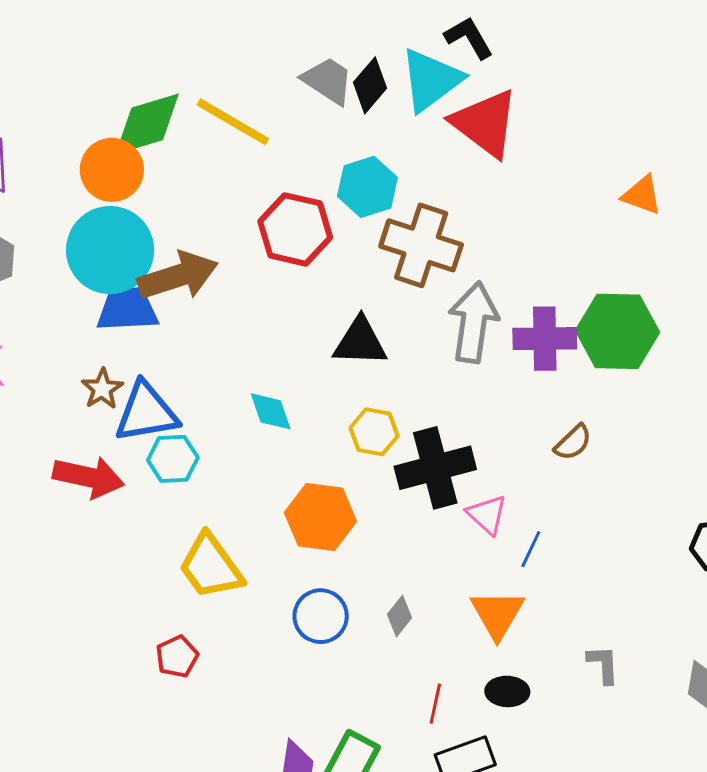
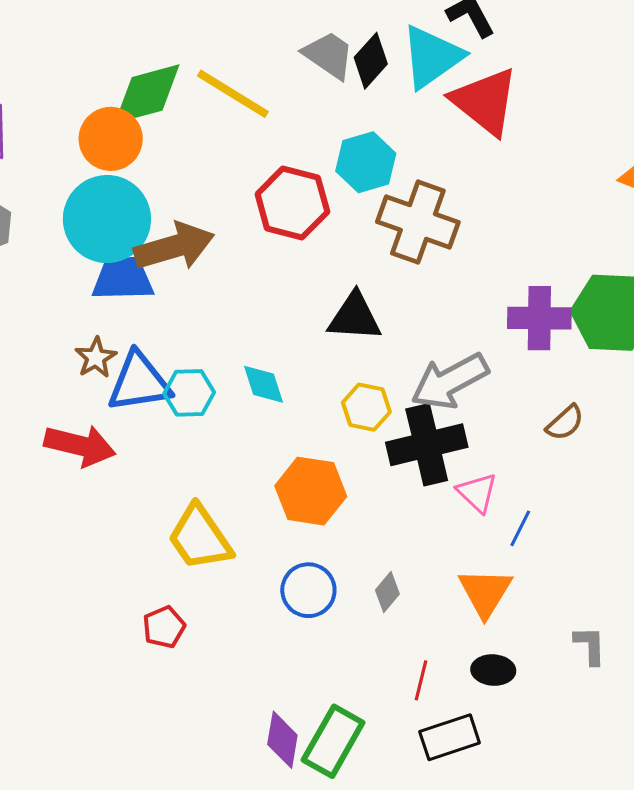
gray arrow: (473, 322) -> (450, 381), moved, turned -128
cyan hexagon: (173, 459) -> (189, 393), moved

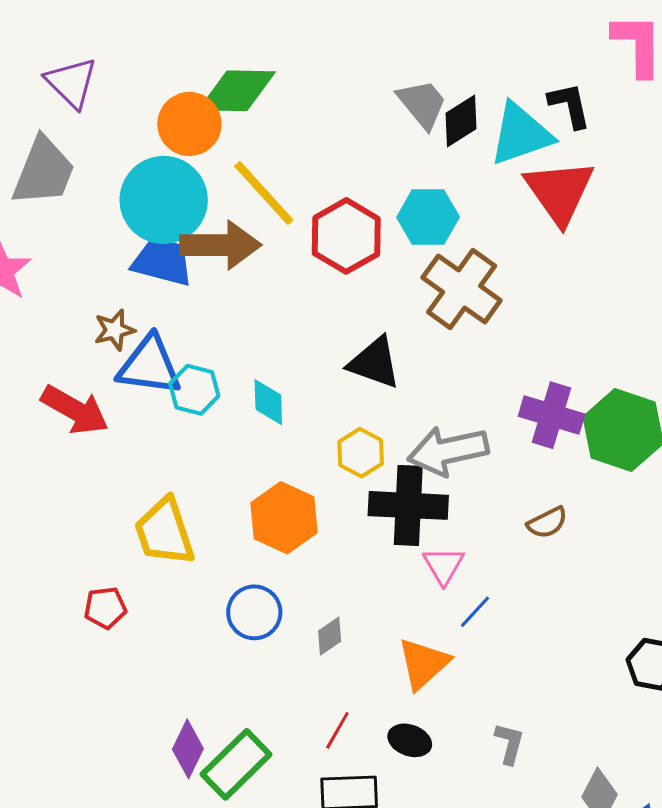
yellow line: (233, 94) -> (264, 193), moved

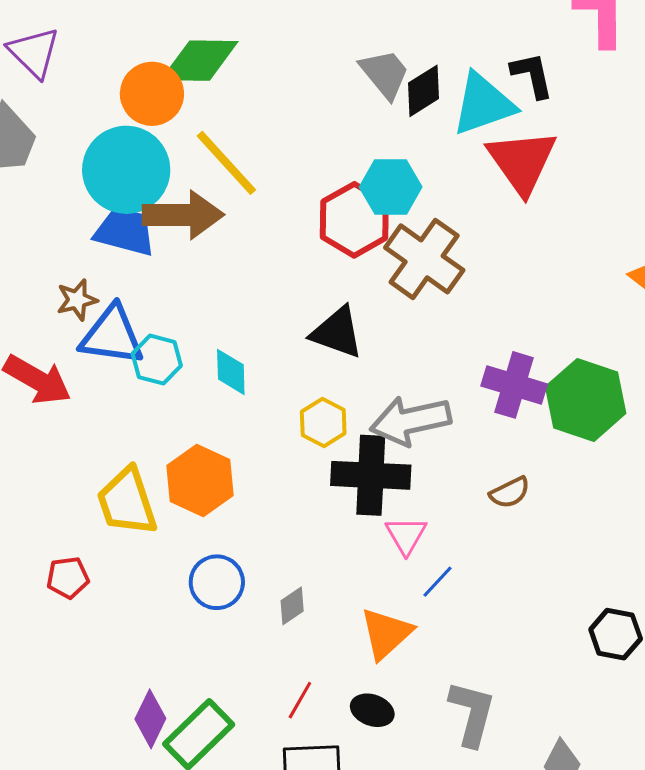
red hexagon: (346, 236) -> (354, 220), moved
orange hexagon: (284, 518) -> (200, 481), moved
gray L-shape: (509, 743) -> (472, 713), size x1.6

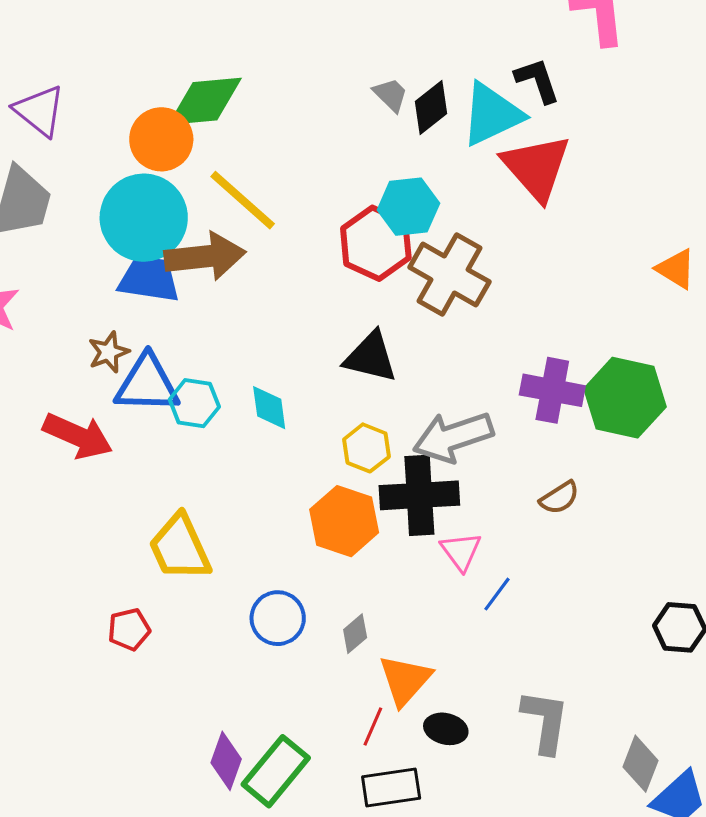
gray trapezoid: (385, 74) -> (391, 95), size x0.7
orange hexagon: (200, 481) -> (344, 521), moved
orange triangle: (386, 633) -> (405, 680), moved

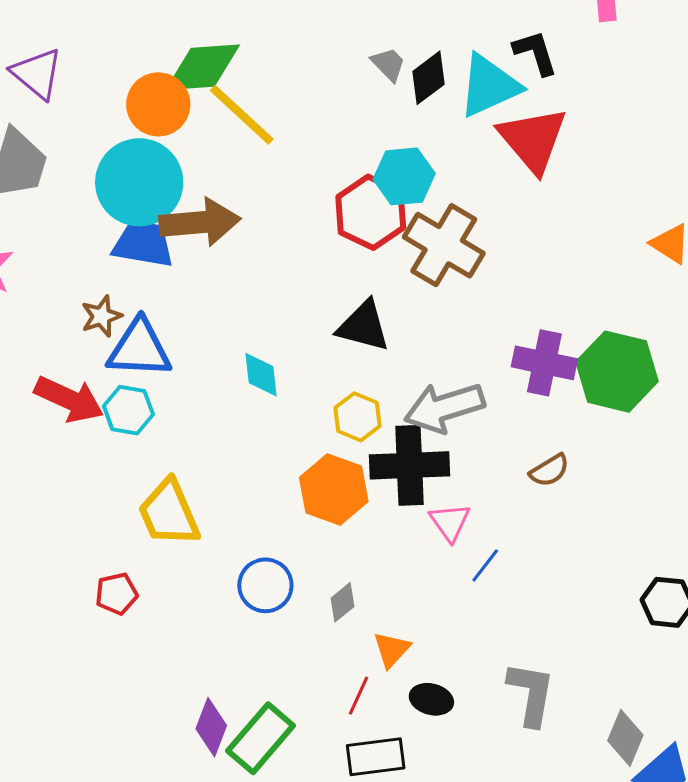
yellow line: (243, 200) -> (242, 115), moved
cyan hexagon: (194, 403) -> (128, 410), moved
orange triangle: (405, 680) -> (392, 650), size x0.7

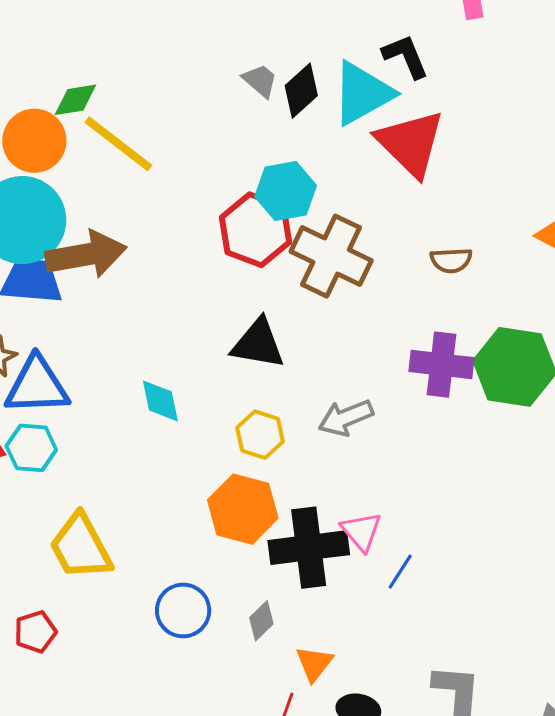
green diamond: (203, 67) -> (75, 100), size x0.6
gray arrow: (444, 407) -> (346, 418), size x0.7
black cross: (409, 465) -> (309, 548), moved
brown semicircle: (549, 470) -> (451, 260), moved, turned 33

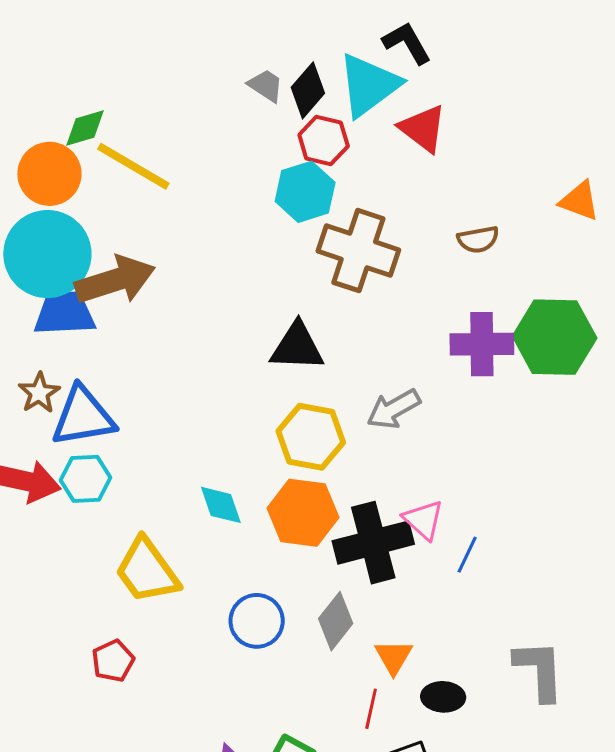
red triangle: (411, 143) -> (423, 128), size x0.7
red hexagon: (255, 230) -> (324, 140), moved, size x0.7
cyan diamond: (160, 401) -> (221, 505), moved
yellow hexagon: (260, 435) -> (311, 437), size x1.4
gray diamond: (261, 621) -> (336, 621), size x1.4

